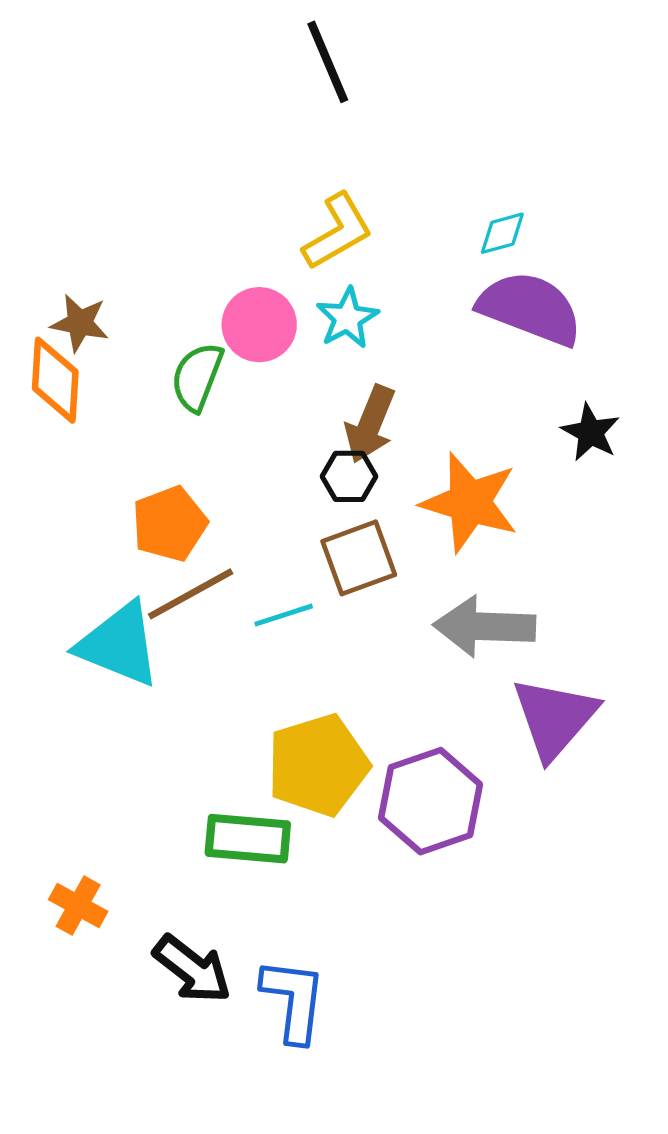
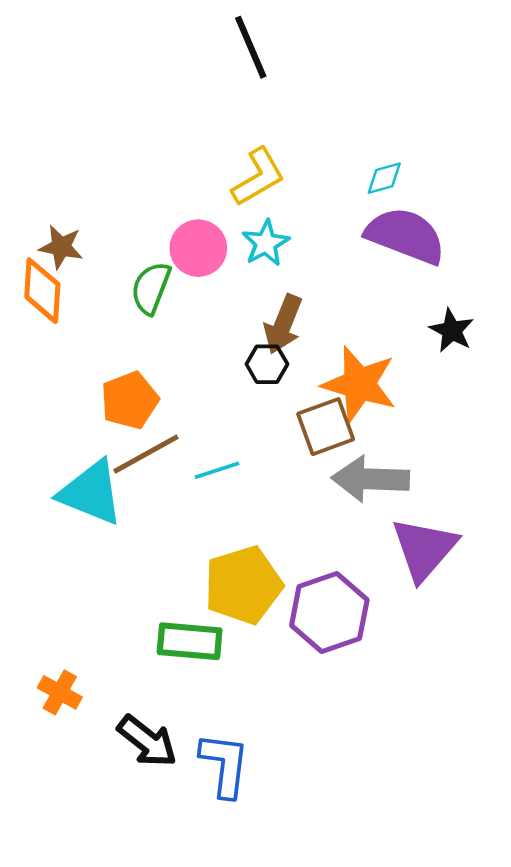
brown square: (359, 558) -> (326, 427), moved

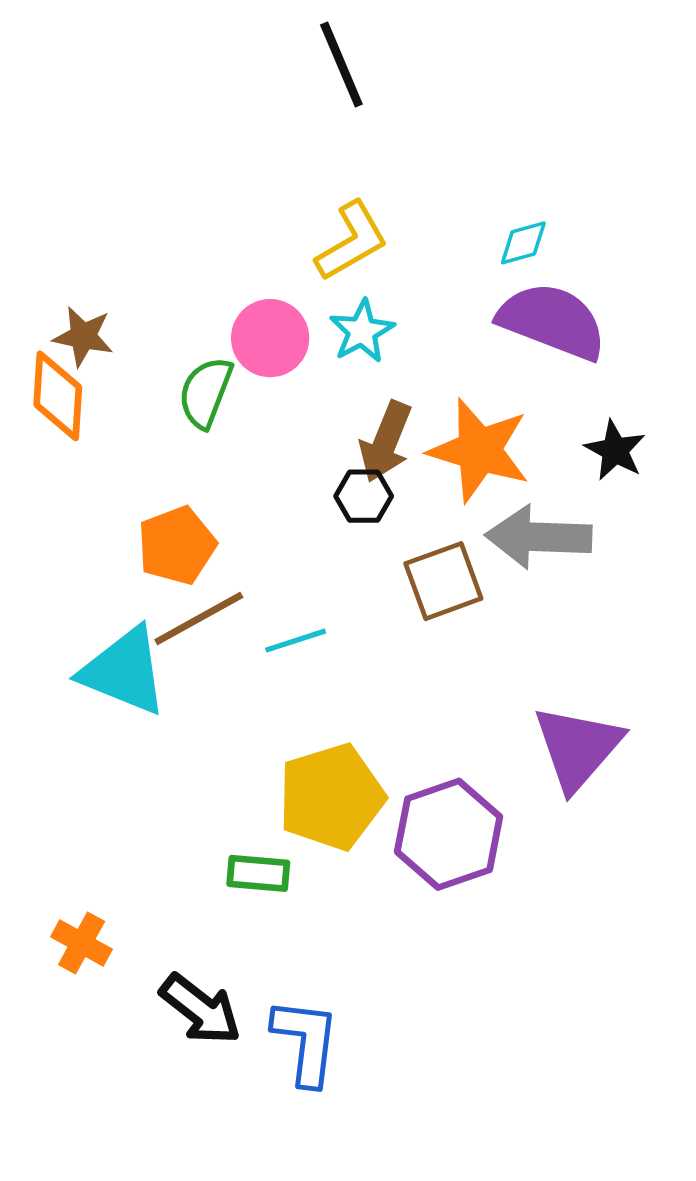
orange star: (359, 384) -> (479, 450), moved
gray arrow: (371, 479) -> (539, 537), moved
green rectangle: (190, 641) -> (258, 873), size x0.7

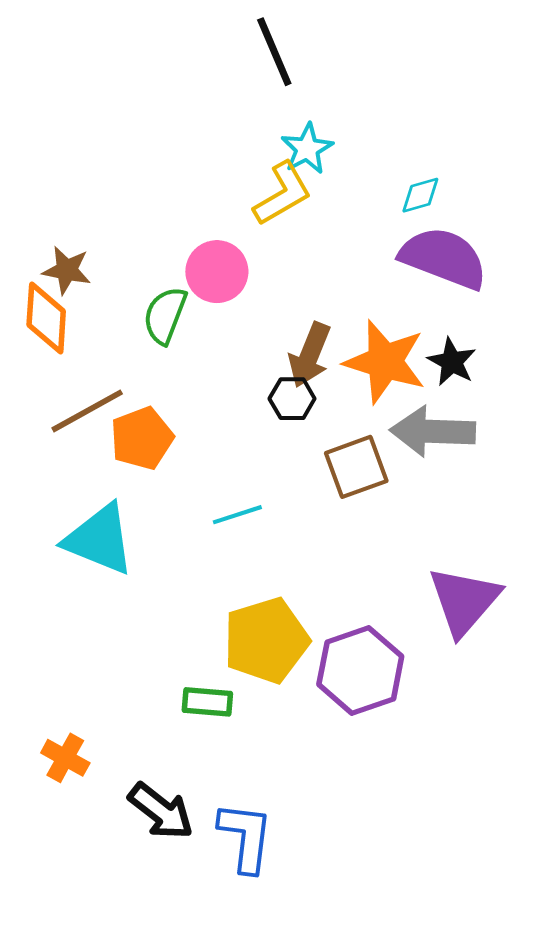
cyan star: (362, 331) -> (307, 149), moved
black star: (615, 450) -> (452, 362), moved
brown line: (199, 618) -> (87, 411), moved

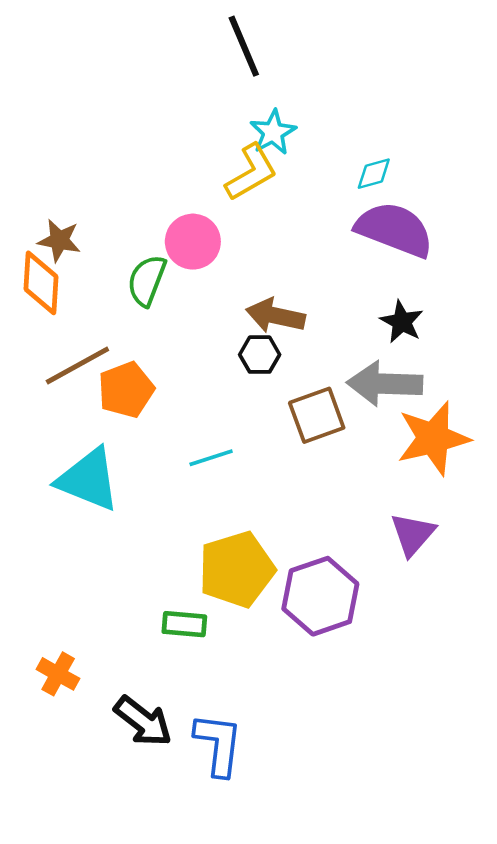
brown arrow: (310, 355) -> (275, 316), turned 80
orange star: (385, 362) -> (433, 438), moved, turned -30
purple triangle: (464, 601) -> (413, 534), size x0.7

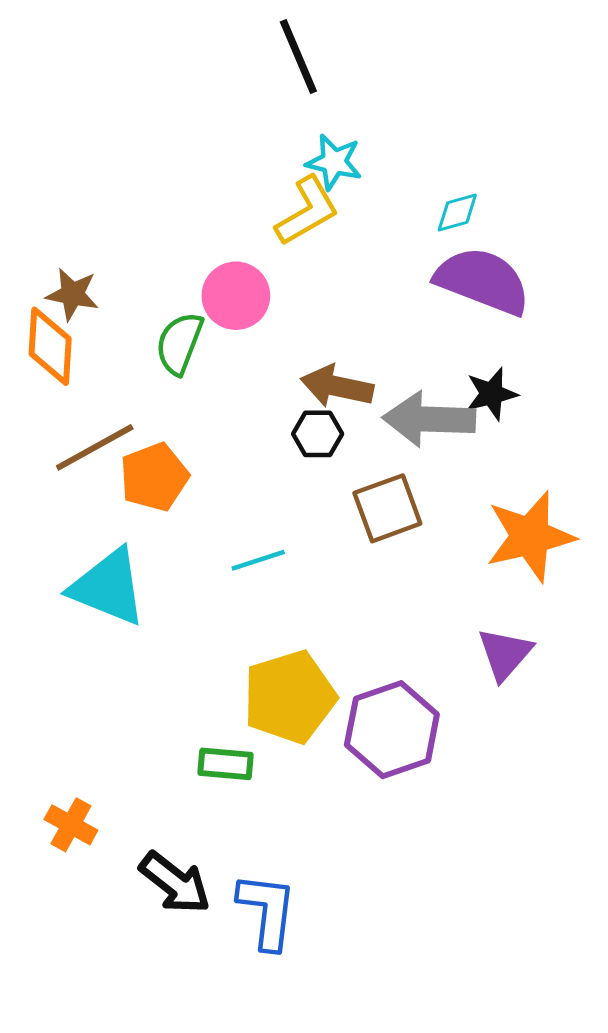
cyan star: (273, 132) -> (334, 162), turned -30
black star: (402, 322) -> (492, 394), turned 30
gray arrow: (385, 384) -> (429, 419), moved

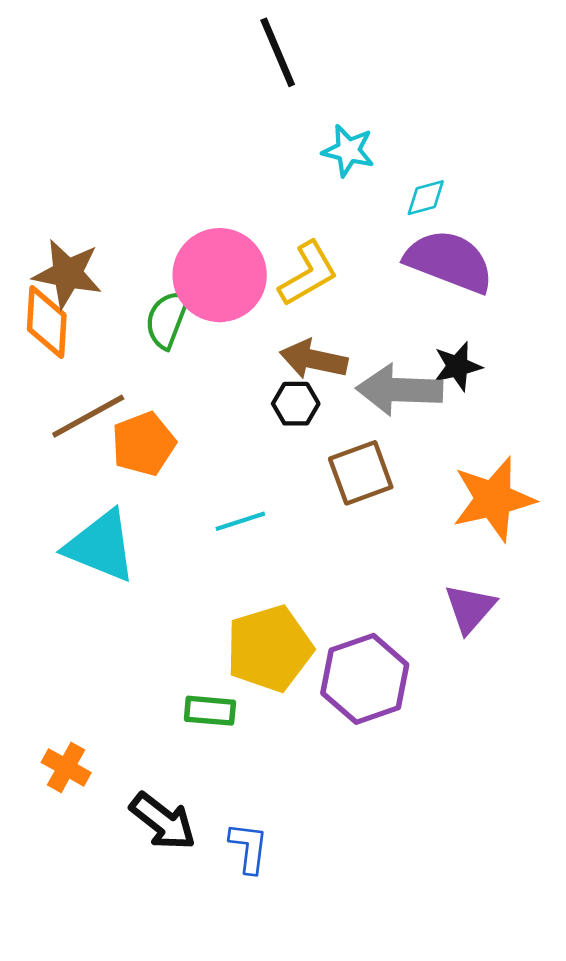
cyan star: (334, 162) -> (348, 151), moved
yellow L-shape: (307, 211) -> (308, 274), moved
brown star: (72, 294) -> (67, 274), size x1.4
pink circle: (236, 296) -> (220, 275), size x1.5
blue L-shape: (267, 911) -> (249, 848), size x0.7

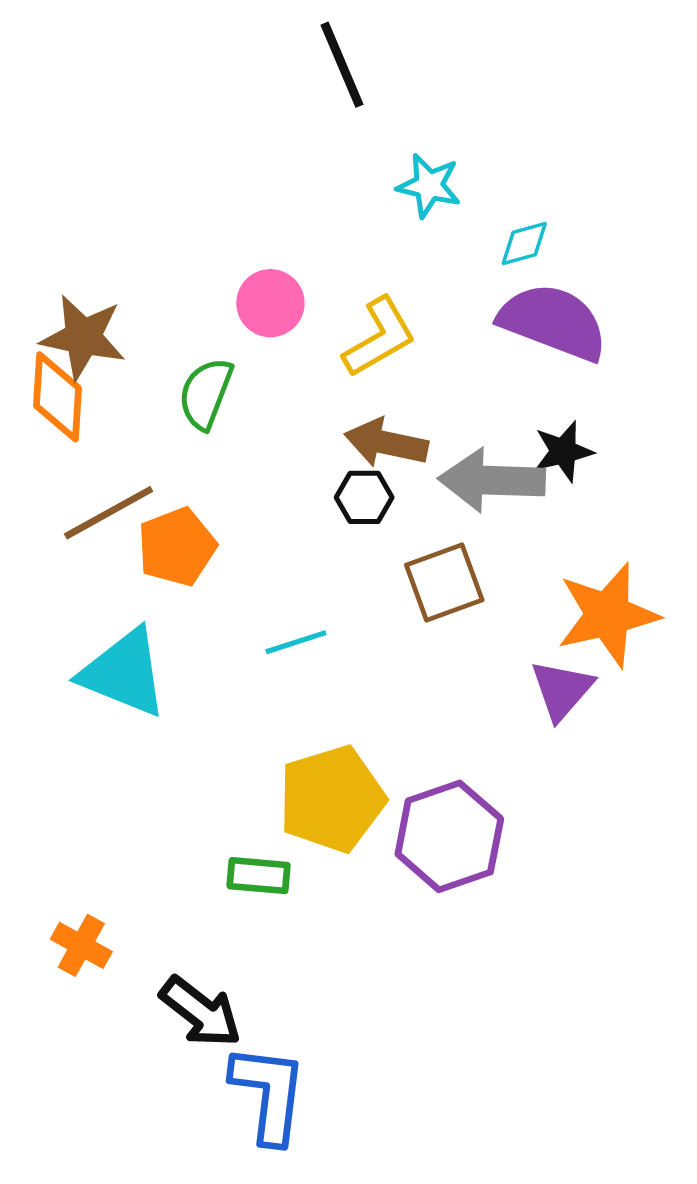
pink circle: (220, 275) -> (270, 303), moved, size x0.6
purple triangle: (470, 608) -> (562, 690), moved
blue L-shape: (249, 848) -> (269, 1094), moved, size x1.6

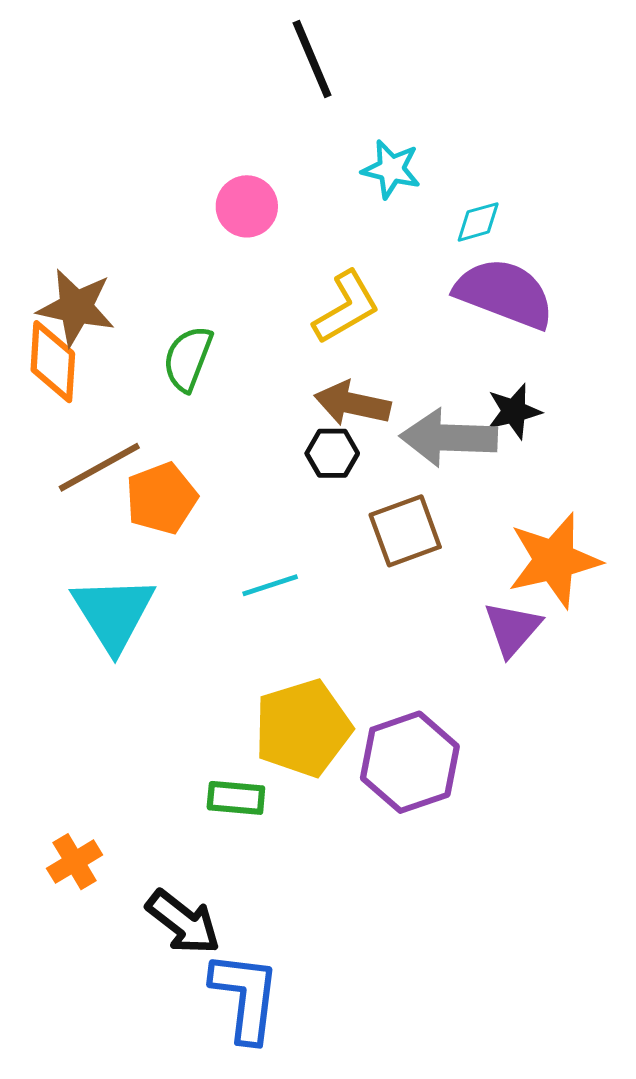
pink circle: (270, 303) -> (247, 206), moved
cyan triangle: (124, 673) -> (113, 613), turned 36
orange cross: (81, 945) -> (75, 862), turned 30

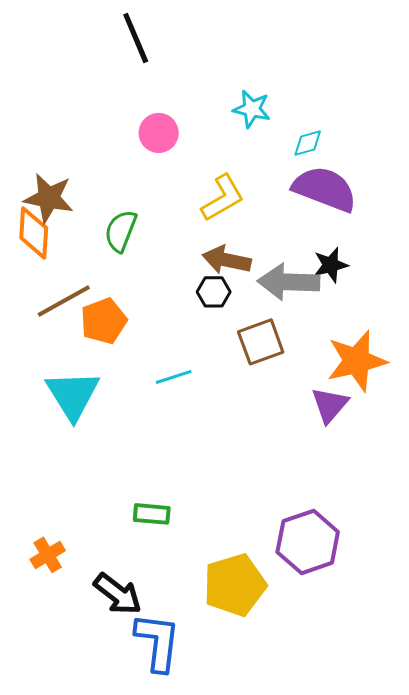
black line: (312, 59) -> (136, 38), moved
yellow pentagon: (303, 728) -> (235, 585), moved
purple hexagon: (410, 762) -> (308, 542), moved

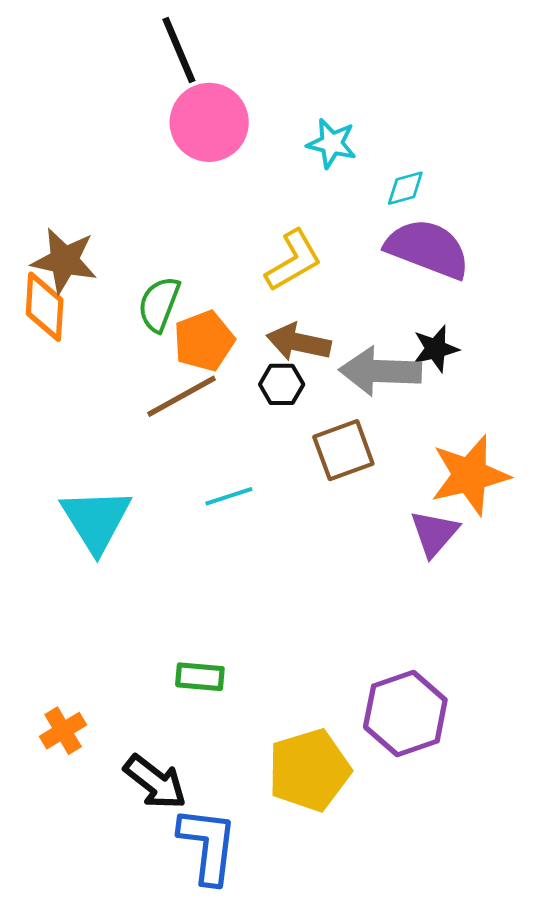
pink circle: (159, 133) -> (209, 122), moved, size x1.5
brown line: (64, 301) -> (182, 396), moved
orange pentagon: (104, 321) -> (204, 341), moved

